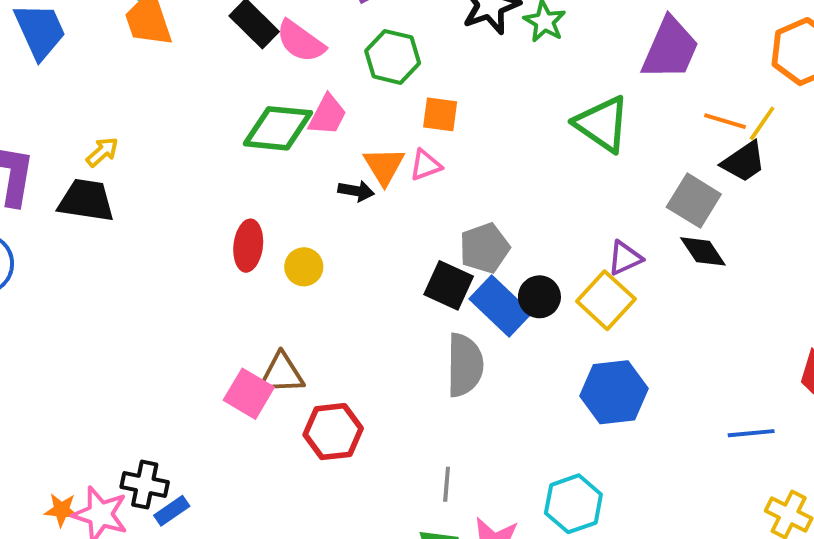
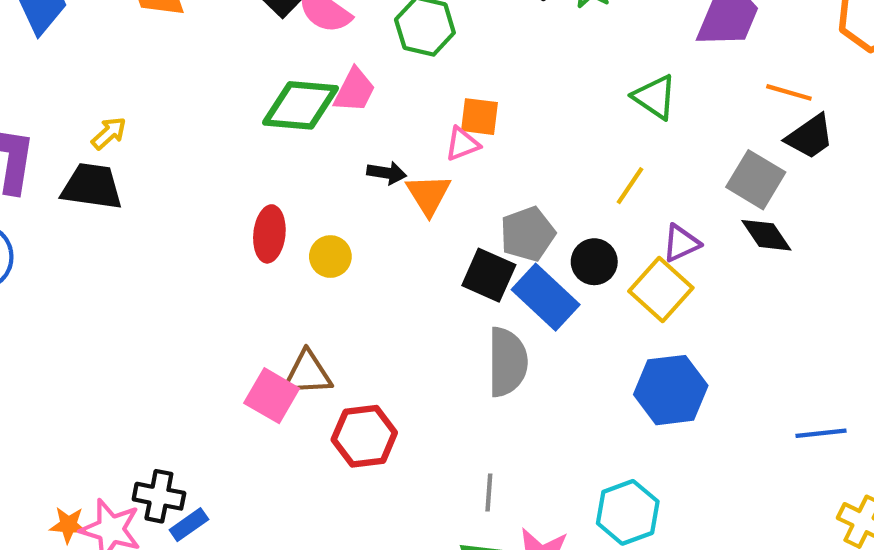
orange square: (440, 114) -> (479, 117), moved
yellow line: (762, 123) -> (630, 186), moved
green triangle: (602, 124) -> (655, 97), size x0.7
orange triangle: (384, 166) -> (428, 195), moved
black circle: (539, 297) -> (594, 262), moved

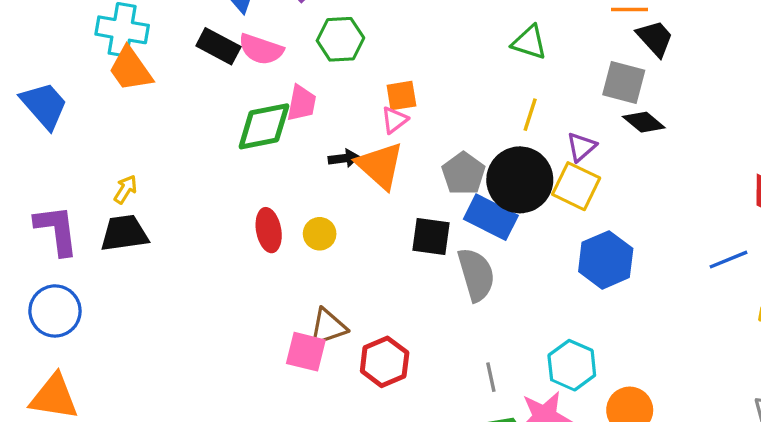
black trapezoid: (810, 137) -> (655, 38), turned -81
orange triangle: (428, 195) -> (380, 166), size x1.4
black circle: (594, 262) -> (520, 180), size x1.8
black square: (489, 275) -> (431, 237), moved
cyan hexagon: (628, 512) -> (572, 365), moved

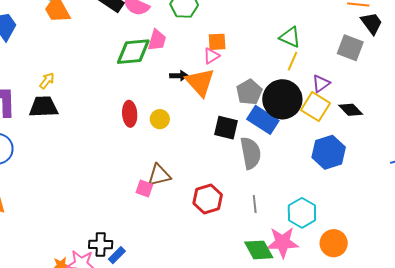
green triangle: (529, 42) -> (290, 37), moved
black diamond: (644, 122) -> (351, 110), moved
pink square: (306, 352) -> (144, 188), size x0.7
red hexagon: (385, 362) -> (208, 199), moved
gray line: (491, 377) -> (255, 204), moved

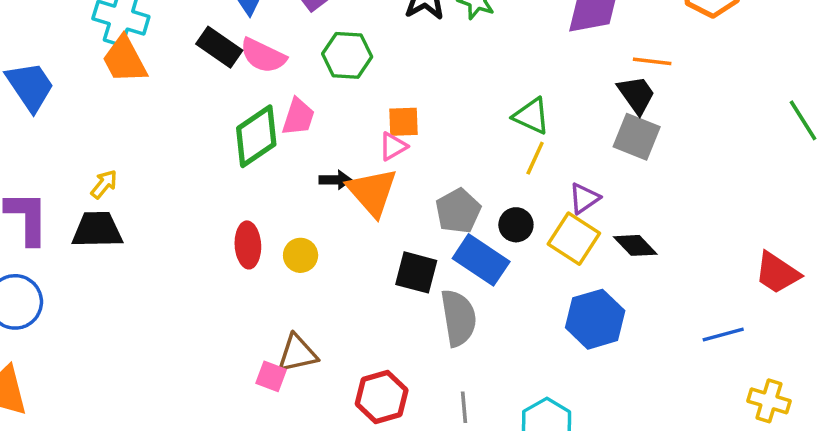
black trapezoid: (372, 23) -> (636, 95), moved
green diamond: (133, 52) -> (256, 136), turned -30
black circle: (282, 99) -> (516, 225), size x0.5

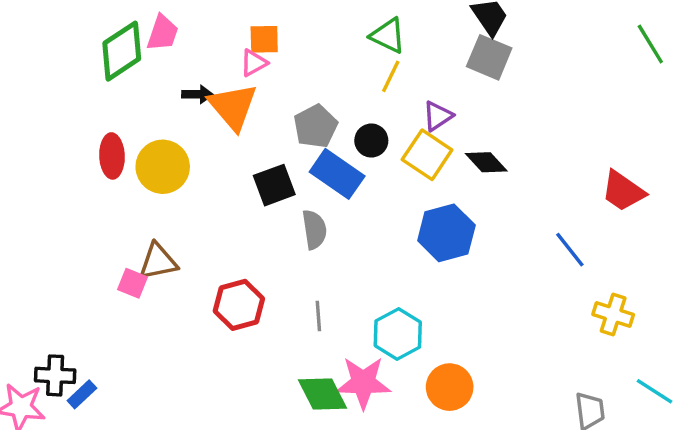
yellow circle: (301, 255) -> (163, 167), size x1.6
black square: (416, 272) -> (274, 185), turned -36
gray semicircle: (458, 318) -> (314, 230), size x0.7
blue line: (723, 334) -> (570, 250), turned 66

